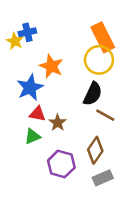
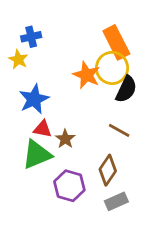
yellow star: (15, 41) -> (18, 59), moved
orange star: (51, 66) -> (86, 75), moved
black semicircle: (93, 94) -> (126, 89), moved
green triangle: (32, 136) -> (37, 155), size x1.6

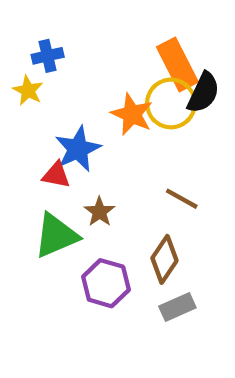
black semicircle: (126, 89) -> (203, 93), moved
blue star: (34, 99) -> (78, 149), moved
red triangle: (42, 129) -> (56, 175), moved

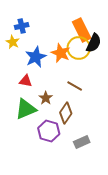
blue star: (78, 149) -> (36, 57), moved
brown line: (182, 199) -> (75, 86), moved
brown diamond: (164, 259) -> (66, 113), moved

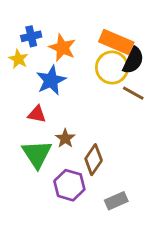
orange rectangle: (82, 30) -> (116, 42), turned -40
orange star: (61, 53) -> (62, 48), moved
brown line: (75, 86) -> (133, 93), moved
green triangle: (26, 109) -> (37, 154), turned -40

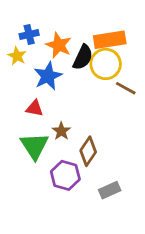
orange rectangle: (116, 42) -> (110, 40), turned -32
black semicircle: (133, 60) -> (83, 57), moved

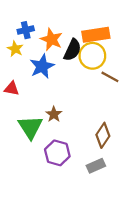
red triangle: (34, 108) -> (12, 89), moved
brown diamond: (88, 151) -> (103, 135), moved

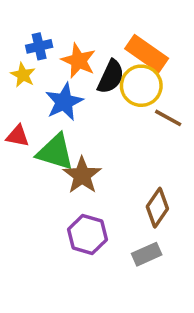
orange rectangle: (96, 35) -> (147, 53), turned 44
brown star: (54, 114) -> (82, 175), size x1.5
green triangle: (30, 127) -> (55, 152), moved, turned -40

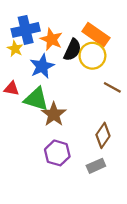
blue cross: (39, 46) -> (26, 30), size x1.6
brown line: (168, 118) -> (112, 87), moved

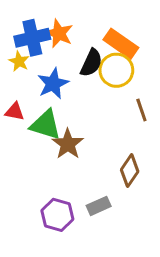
orange star: (51, 39) -> (59, 33), moved
brown line: (112, 87) -> (141, 110), turned 42
purple hexagon: (57, 153) -> (57, 215), moved
gray rectangle: (96, 166) -> (99, 206), moved

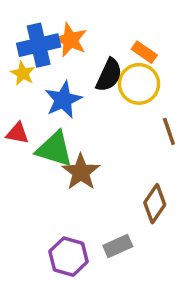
orange rectangle: (121, 44) -> (144, 52), size x0.6

